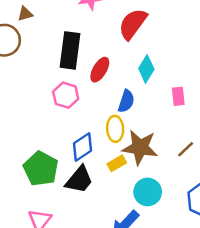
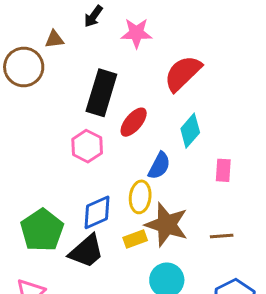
brown line: (186, 149) -> (222, 236), turned 30

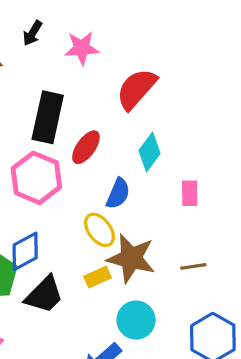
pink hexagon: (87, 146) -> (36, 178), size x1.4
yellow ellipse: (140, 197) -> (99, 230), turned -40
blue diamond: (97, 212) -> (25, 251), moved

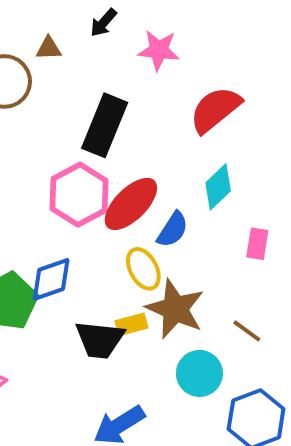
red ellipse: (86, 147) -> (131, 204), moved, size x1.4
brown line: (193, 266) -> (247, 331), turned 35
black trapezoid: (44, 295) -> (100, 340), moved, turned 42
cyan circle: (136, 320) -> (199, 373), moved

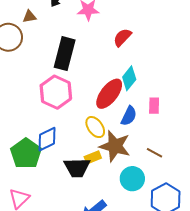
red semicircle: (215, 110) -> (122, 37), size x0.7
red ellipse: (131, 204) -> (109, 94), moved
blue semicircle: (173, 230) -> (129, 116), moved

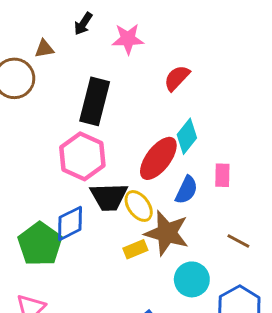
brown line: (155, 153) -> (238, 241), moved
black trapezoid: (77, 168) -> (109, 197), moved

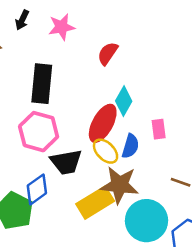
yellow ellipse: (139, 206) -> (106, 151), moved
yellow rectangle: (135, 249) -> (95, 203), size x1.8
cyan circle: (192, 279) -> (147, 221), size x1.4

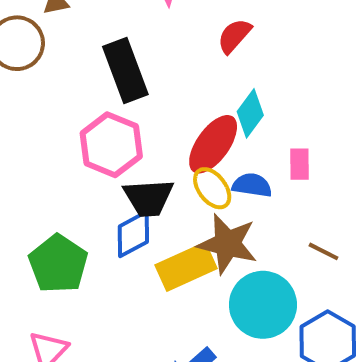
black rectangle: (42, 84) -> (125, 71), turned -33
blue semicircle: (130, 146) -> (252, 185), turned -105
blue diamond: (37, 189) -> (133, 234), moved

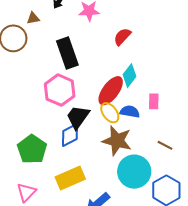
black trapezoid: (148, 198) -> (78, 117), turned 128
yellow rectangle: (186, 267) -> (70, 178), moved

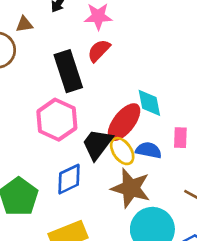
red semicircle: (122, 37) -> (99, 51), moved
cyan diamond: (130, 76) -> (149, 103), turned -50
black trapezoid: (78, 117) -> (97, 144), moved

